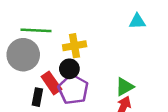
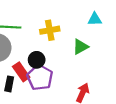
yellow cross: (75, 46) -> (50, 30), moved
green triangle: (125, 87) -> (80, 47), moved

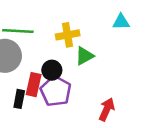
green triangle: (80, 47) -> (84, 56), moved
red rectangle: (21, 72) -> (34, 85), turned 48

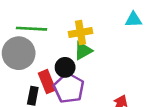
green triangle: (84, 56) -> (83, 51), moved
red rectangle: (34, 85) -> (47, 82), turned -35

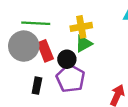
red rectangle: (47, 82) -> (45, 51), moved

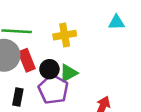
green triangle: (84, 44) -> (68, 73), moved

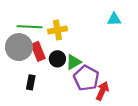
yellow cross: (65, 35) -> (57, 30), moved
purple pentagon: (53, 89) -> (86, 78), moved

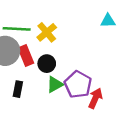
yellow cross: (57, 30) -> (47, 32), turned -30
green triangle: (73, 62) -> (55, 84), moved

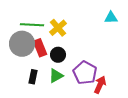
green triangle: (55, 84) -> (56, 76), moved

